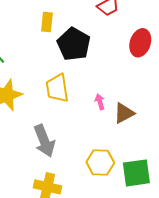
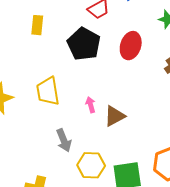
black pentagon: (74, 44) -> (84, 44), moved
gray arrow: (44, 141) -> (64, 140), moved, size x0.7

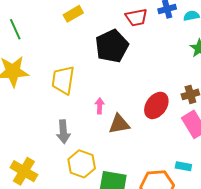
yellow rectangle: (37, 25) -> (73, 14), turned 36
red ellipse: (131, 46) -> (156, 105), moved

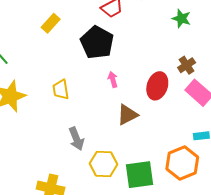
yellow trapezoid: (63, 80) -> (61, 90), size x0.7
pink arrow: (100, 106) -> (113, 80), moved

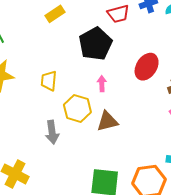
red ellipse: (157, 86) -> (147, 67), moved
yellow hexagon: (103, 164) -> (77, 108), moved

